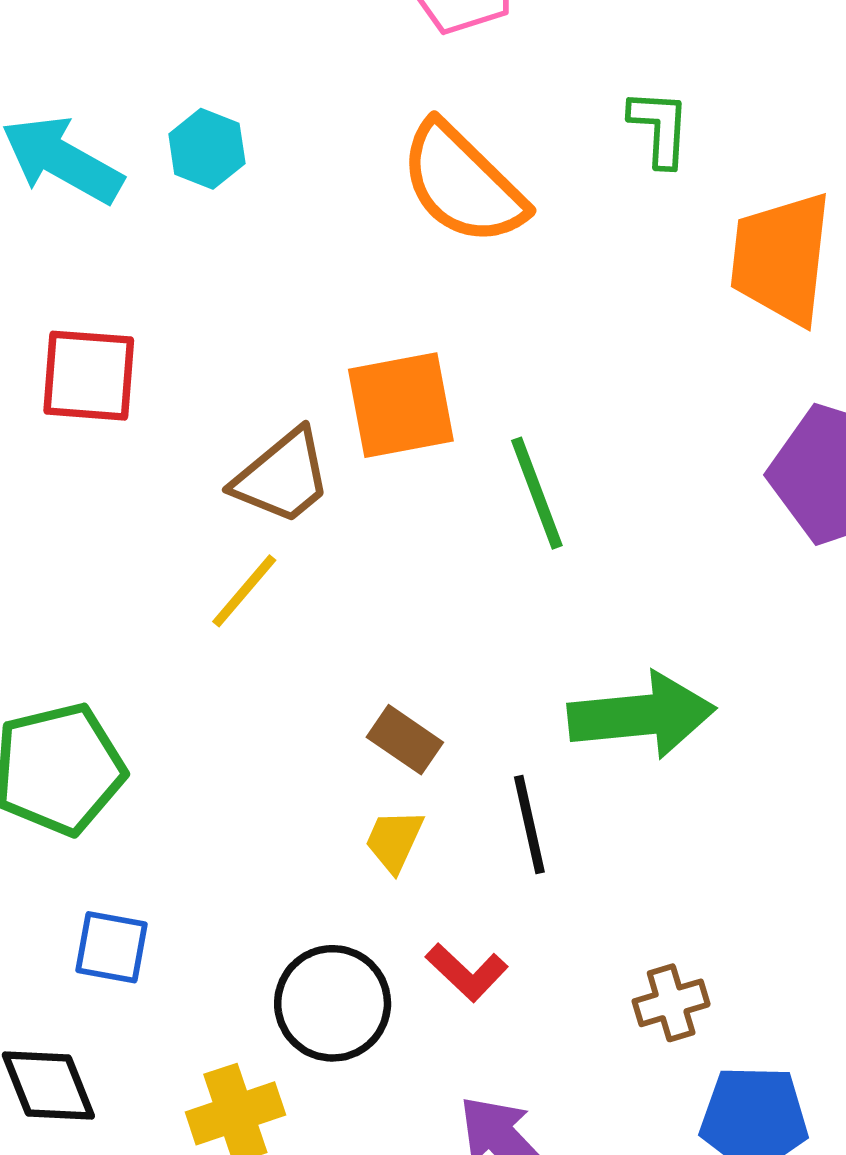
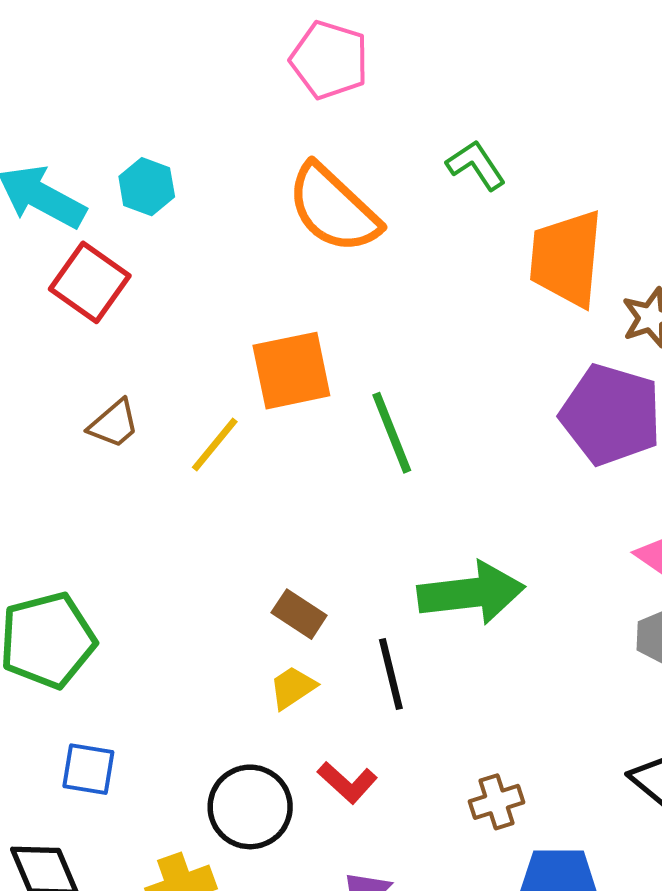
green L-shape: (660, 128) -> (476, 165), turned -36
red square: (89, 376) -> (90, 282), moved, turned 32
brown trapezoid: (282, 477) -> (114, 424), moved, size x0.7
yellow line: (244, 591) -> (215, 444), moved
yellow trapezoid: (394, 841) -> (293, 688), turned 33

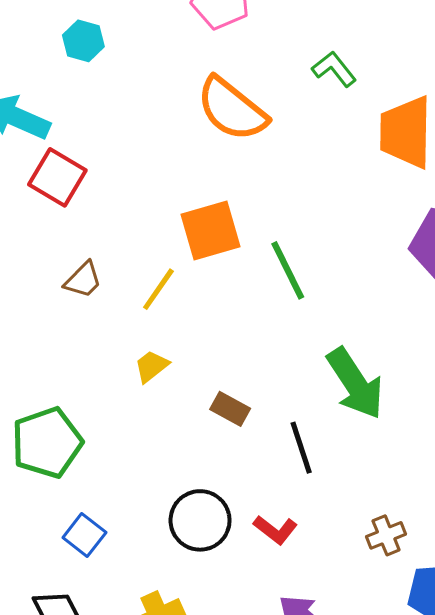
cyan hexagon: (147, 187) -> (83, 41), moved
green arrow: (471, 593) -> (355, 383), turned 68
yellow trapezoid: (293, 688) -> (151, 366), moved
blue square: (88, 769) -> (84, 535), turned 33
black circle: (250, 807) -> (200, 520), moved

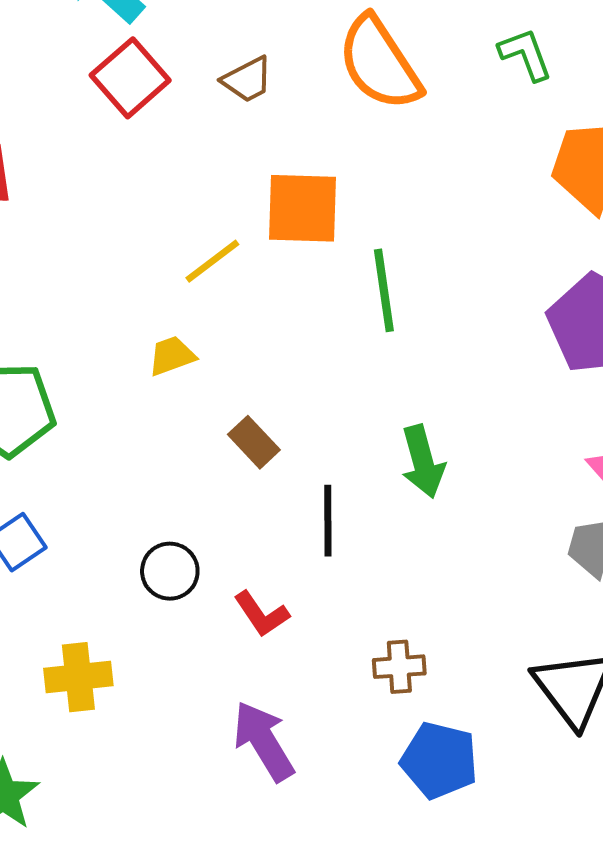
brown trapezoid: (83, 280) -> (247, 80), moved
green arrow: (355, 383) -> (423, 462), size x0.7
black circle: (200, 520) -> (170, 571), size x0.7

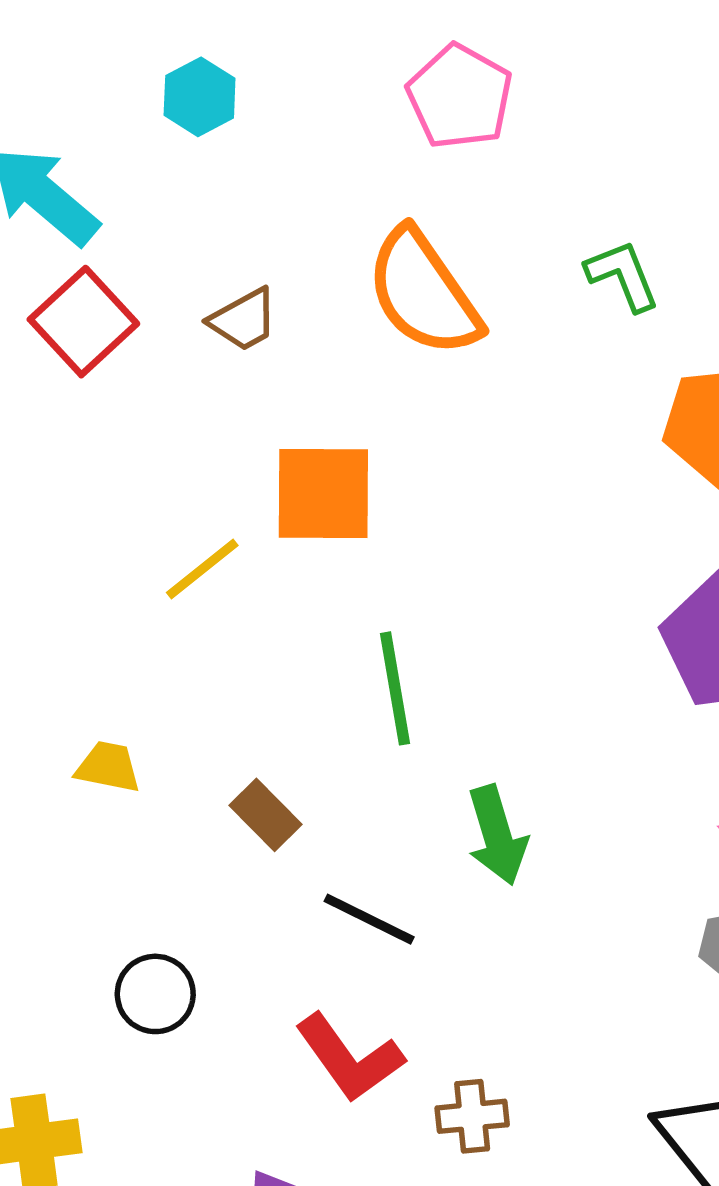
green line: (384, 290) -> (395, 688), moved
yellow trapezoid: (172, 356) -> (108, 767), moved, turned 33
black line: (328, 521) -> (369, 919), turned -62
red L-shape: (261, 614) -> (350, 1058), moved, size x1.4

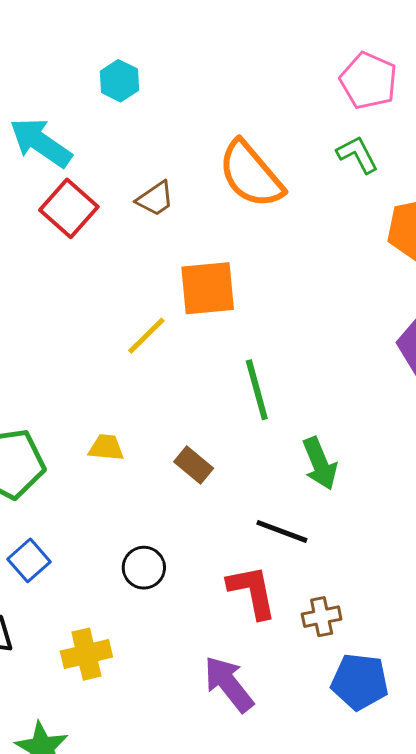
pink pentagon: (460, 97) -> (369, 81), moved
black line: (369, 919) -> (282, 531), moved
red L-shape: (350, 1058) -> (252, 592), turned -150

